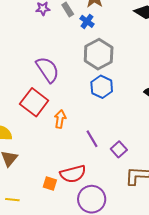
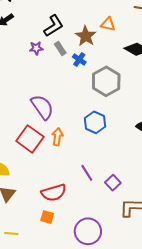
gray hexagon: (99, 54) -> (106, 81), moved
orange arrow: (60, 119) -> (57, 137), moved
red semicircle: (73, 174) -> (54, 193), moved

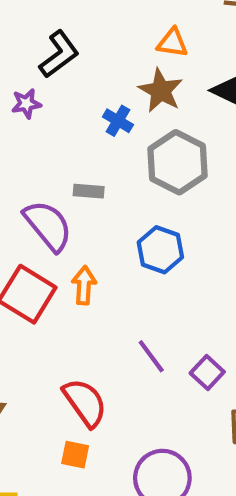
brown star: (86, 36) -> (161, 91), moved
gray rectangle: (60, 49) -> (89, 191), moved, turned -48
red semicircle: (54, 193) -> (85, 403), turned -105

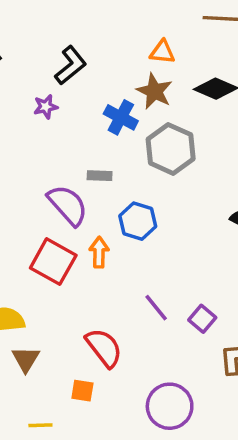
blue cross: (118, 121) -> (121, 117), size x1.4
blue hexagon: (160, 250) -> (138, 221), moved
orange square: (75, 455) -> (82, 391), moved

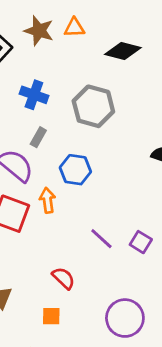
brown star: (154, 91) -> (39, 31), moved
blue cross: (121, 117) -> (34, 95), moved
gray rectangle: (100, 176) -> (38, 137), turned -54
red semicircle: (104, 348) -> (64, 278), size x0.7

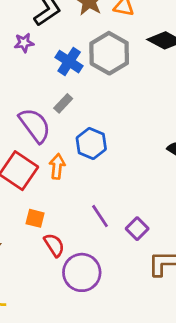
gray hexagon: (93, 106) -> (109, 53), moved
orange square: (51, 316) -> (35, 218), moved
purple circle: (125, 318) -> (82, 272), moved

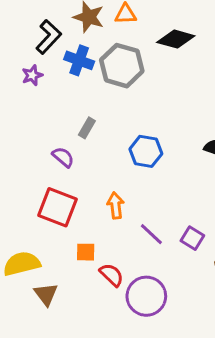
blue cross: (69, 62) -> (79, 60), moved
purple semicircle: (35, 125) -> (63, 157), size x0.6
blue hexagon: (91, 144) -> (146, 151), moved
orange arrow: (57, 166) -> (116, 205), moved

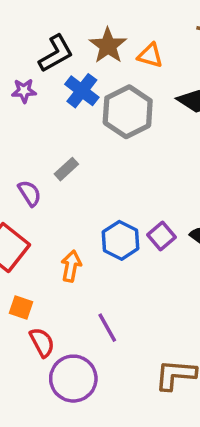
blue hexagon: (146, 151) -> (121, 240), moved
purple line: (151, 234) -> (107, 328), moved
purple square: (192, 238) -> (161, 236), moved

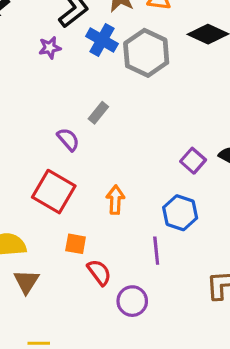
blue hexagon: (121, 240) -> (180, 213), moved
purple line: (107, 328) -> (156, 251), turned 32
purple circle: (73, 379) -> (132, 301), size x0.7

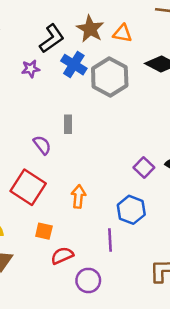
gray rectangle: (98, 113) -> (68, 124), turned -42
red semicircle: (99, 272) -> (62, 256), turned -80

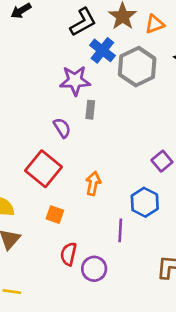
orange triangle: (122, 33) -> (155, 24), turned -36
purple star: (31, 69) -> (75, 81), moved, size x1.6
red semicircle: (62, 256) -> (69, 254), moved, turned -60

